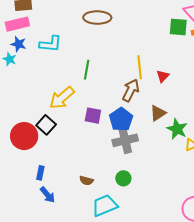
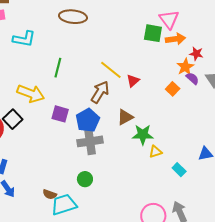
yellow line: (140, 67) -> (111, 70), turned -50
yellow arrow: (62, 98) -> (31, 94), turned -124
green star: (177, 129) -> (143, 135), turned -30
brown semicircle: (86, 181) -> (50, 194), moved

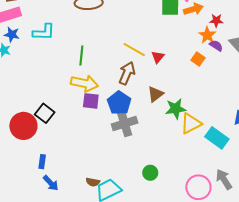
yellow arrow: (31, 94) -> (85, 83), moved
yellow triangle: (155, 152) -> (191, 124), size x1.6
cyan rectangle: (179, 170) -> (217, 138), size x1.6
green circle: (85, 179) -> (150, 173), moved

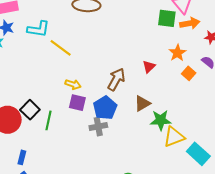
orange star: (207, 35) -> (177, 53), moved
yellow line: (134, 50) -> (61, 48), moved
green line: (81, 55) -> (49, 120), moved
yellow arrow: (85, 83) -> (73, 84), size x0.6
gray cross: (125, 123) -> (98, 127), moved, size x0.7

